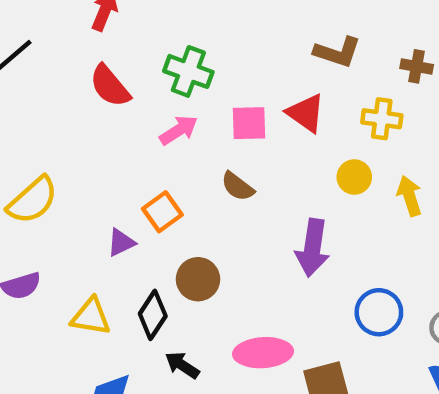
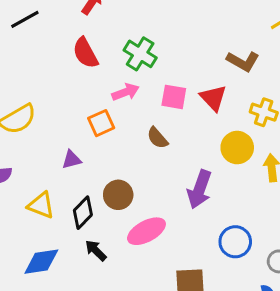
yellow circle: (354, 177) -> (237, 148), size x1.4
orange square: (162, 212) -> (101, 123), moved
pink ellipse: (263, 353) -> (146, 231), moved, turned -36

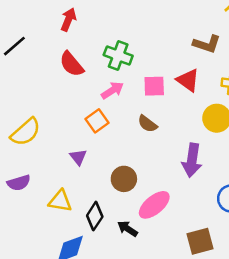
purple triangle: (71, 160) -> (78, 157), turned -42
black diamond: (83, 213) -> (95, 216), moved
black arrow: (96, 250) -> (128, 229), moved

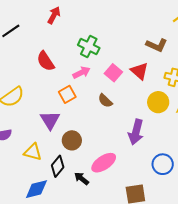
red semicircle: (72, 64) -> (46, 61), moved
pink square: (154, 86) -> (113, 73), turned 36
purple triangle: (78, 157) -> (50, 120), size x1.5
brown circle: (124, 179) -> (72, 140), moved

